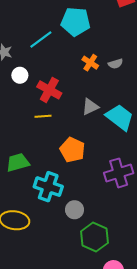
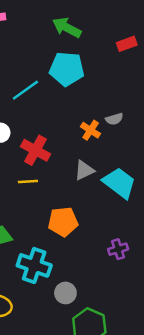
orange cross: (90, 63) -> (91, 130), moved
orange pentagon: (72, 150) -> (63, 222), turned -30
purple cross: (119, 173) -> (118, 249), size x0.6

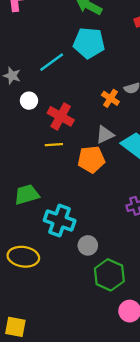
orange pentagon: (63, 222) -> (91, 159), moved

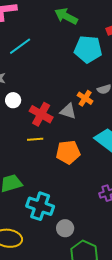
cyan pentagon: (89, 43) -> (88, 49), moved
cyan line: (52, 62) -> (20, 46), moved
gray triangle: (105, 135) -> (68, 111), moved, turned 42

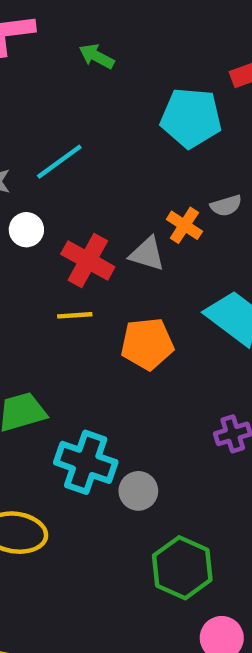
green arrow: (66, 16) -> (97, 56), moved, size x0.7
cyan line: (20, 46) -> (59, 162), moved
gray circle: (65, 228) -> (138, 491), moved

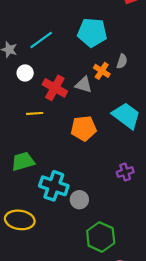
cyan pentagon: (191, 118) -> (92, 33), moved
gray semicircle: (226, 206) -> (122, 61), turned -56
yellow line: (75, 315) -> (35, 113), moved

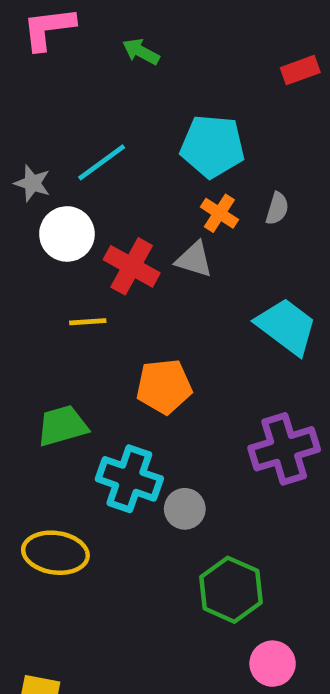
orange cross: (102, 71) -> (219, 213), moved
white circle: (25, 73) -> (67, 234), size x1.5
orange pentagon: (84, 128) -> (164, 386), moved
purple cross: (125, 172) -> (284, 449), size x1.8

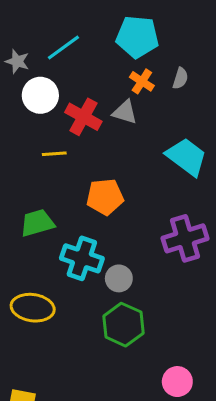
green hexagon: (231, 590) -> (123, 325), moved

